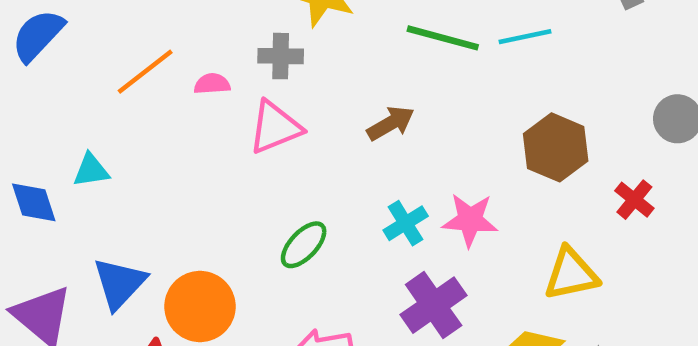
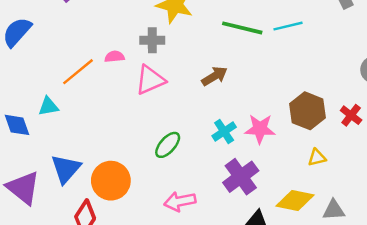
orange line: (145, 72) -> (78, 72), moved
brown hexagon: (556, 147) -> (307, 111), moved
yellow triangle: (571, 274) -> (317, 158), size x0.6

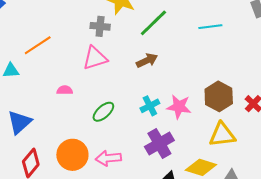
green line: (242, 28) -> (153, 23), moved, turned -64
pink semicircle: (115, 57) -> (65, 90), moved
yellow triangle: (317, 158) -> (222, 135), size x1.8
orange circle: (111, 181) -> (72, 155), moved

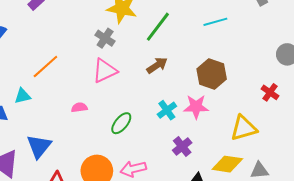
gray cross: (100, 26) -> (105, 38), turned 36
brown hexagon: (219, 96) -> (212, 74), moved
purple cross: (159, 144) -> (182, 146), size x0.7

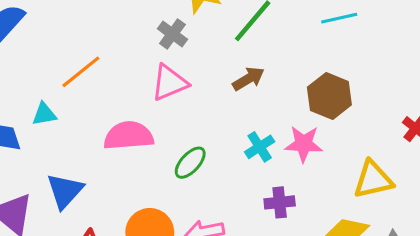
pink semicircle: (79, 107) -> (129, 136), size x2.0
purple cross: (182, 146) -> (280, 202), turned 30

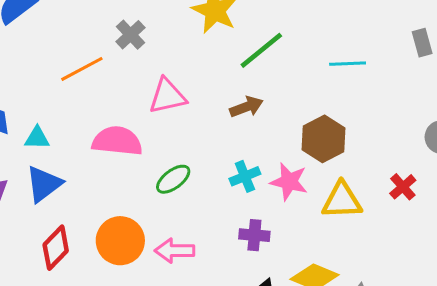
gray cross: (172, 34) -> (131, 35), moved
cyan triangle: (44, 114) -> (37, 138), moved
yellow triangle: (373, 180) -> (342, 201), moved

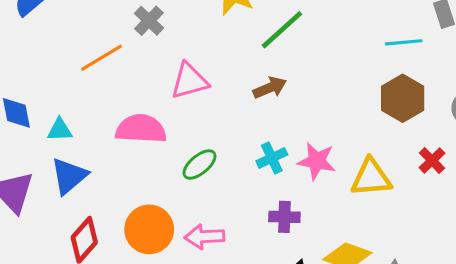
cyan line: (348, 64) -> (404, 42), moved
brown hexagon: (324, 139) -> (403, 98), moved

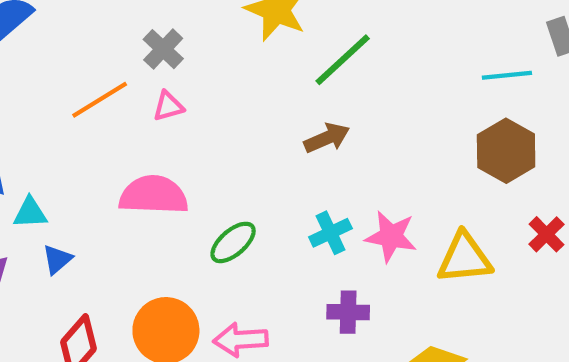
pink triangle: (189, 81) -> (168, 106), moved, size x0.6
cyan triangle: (60, 130) -> (30, 213), moved
blue triangle: (69, 176) -> (57, 259), size x0.6

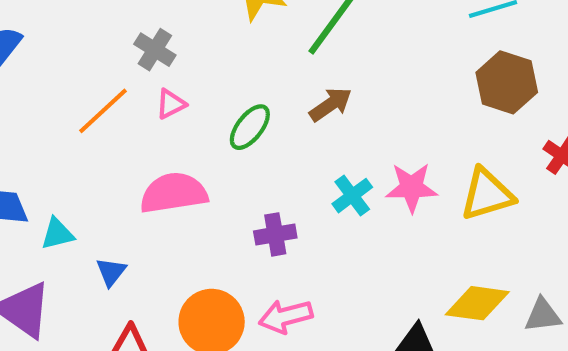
green ellipse: (233, 242) -> (250, 127), moved
blue triangle: (57, 259) -> (111, 272), moved
purple cross: (348, 312) -> (275, 234), moved

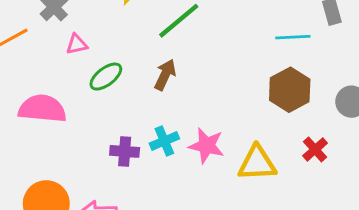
pink triangle: (171, 104) -> (77, 44), moved
brown arrow: (331, 104) -> (165, 75), turned -44
purple cross: (275, 234) -> (125, 151), moved

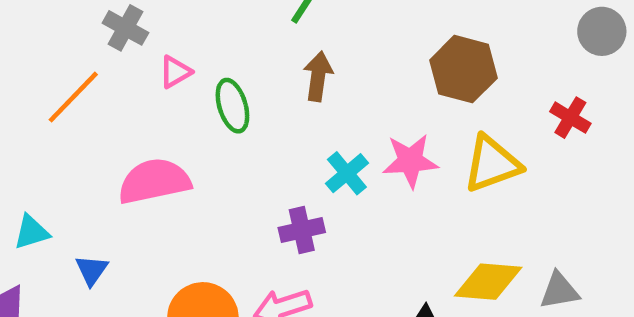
green ellipse: (106, 77) -> (232, 106), turned -52
brown hexagon: (290, 90) -> (463, 69), moved
purple cross: (125, 151) -> (302, 230), moved

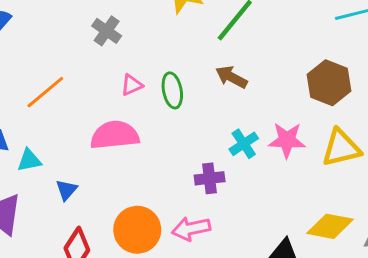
pink triangle: (175, 72) -> (132, 85), moved
brown arrow: (318, 76) -> (231, 77), turned -76
orange line: (73, 97) -> (45, 92), moved

